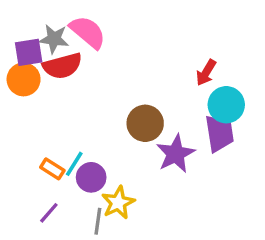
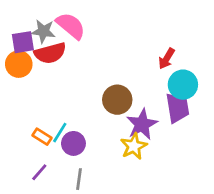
yellow star: (118, 203) -> (134, 146), moved

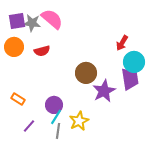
purple square: (23, 42) -> (17, 21), moved
red semicircle: (50, 53) -> (42, 51), moved, size x0.7
cyan line: (60, 133) -> (56, 117), moved
orange rectangle: (42, 137) -> (18, 99), moved
yellow star: (134, 146) -> (79, 121), moved

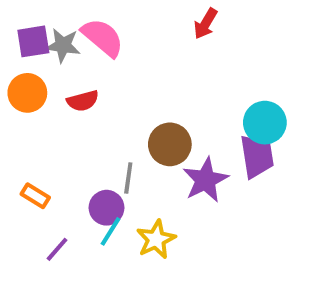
red arrow: (122, 43) -> (205, 24), moved
gray line: (58, 131) -> (128, 178), moved

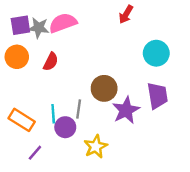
pink semicircle: (103, 37) -> (63, 23), turned -60
red semicircle: (83, 101) -> (51, 62), turned -48
cyan circle: (265, 123) -> (156, 53), moved
orange rectangle: (35, 196) -> (22, 120), size x1.5
cyan line: (110, 231) -> (53, 114), moved, turned -36

